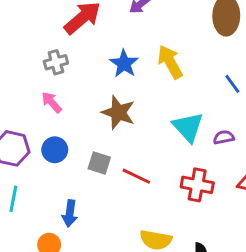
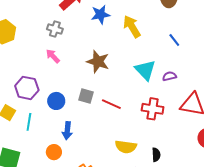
gray cross: (56, 62) -> (55, 29), turned 35
blue star: (124, 64) -> (100, 14), moved, turned 30
blue circle: (55, 150) -> (56, 101), moved

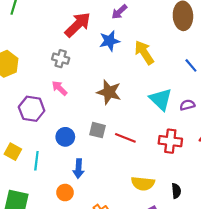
purple hexagon: (27, 88) -> (32, 109), moved

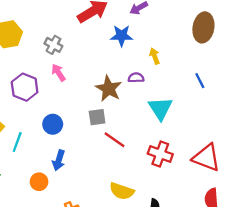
yellow arrow: (144, 52) -> (155, 56), size x0.6
gray cross: (61, 59) -> (53, 45), moved
purple semicircle: (187, 105) -> (136, 78), moved
gray square: (98, 130) -> (97, 117), moved, turned -35

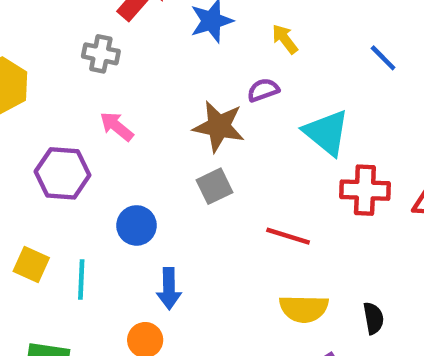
gray cross: (53, 45) -> (101, 54), moved
red line: (115, 140) -> (288, 236), moved
red cross: (160, 154) -> (365, 190), moved

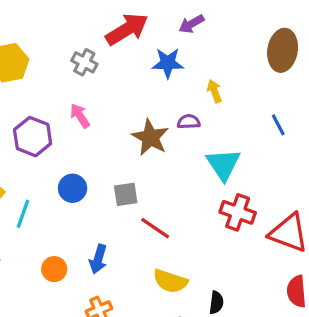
gray square: (214, 186) -> (126, 194), moved
red line: (288, 236) -> (155, 228), moved
blue arrow: (169, 289) -> (98, 259), moved

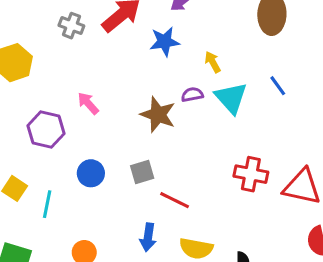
gray cross: (84, 62) -> (71, 26), moved
cyan triangle: (223, 164) -> (231, 98), moved
blue arrow: (98, 259) -> (148, 237), moved

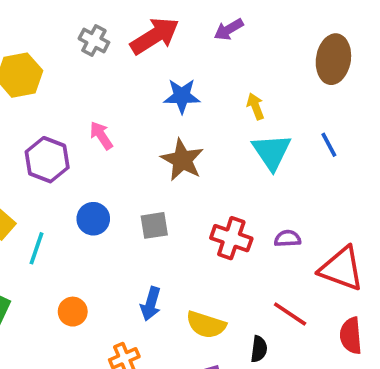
blue star: (165, 42) -> (182, 96), moved
purple semicircle: (192, 95) -> (288, 239), moved
red cross: (251, 174) -> (231, 238), moved
red line: (175, 200) -> (290, 314), moved

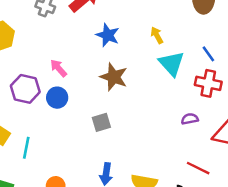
blue star: (182, 96) -> (108, 35), turned 30
blue circle: (93, 219) -> (57, 98), moved
red cross: (231, 238) -> (208, 83), moved

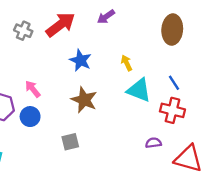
cyan triangle: (171, 64) -> (139, 90), turned -30

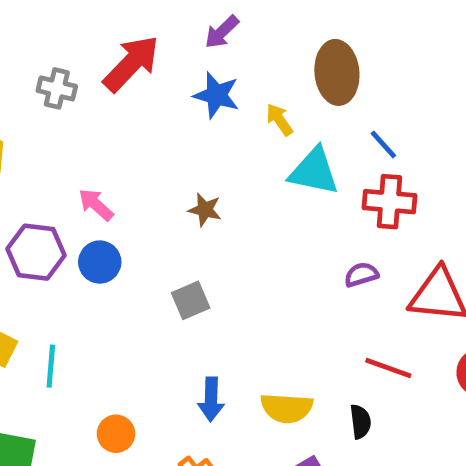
brown ellipse: (172, 30) -> (337, 72), moved
blue star: (80, 60) -> (217, 95), moved
brown star: (84, 100) -> (205, 210), size x0.6

